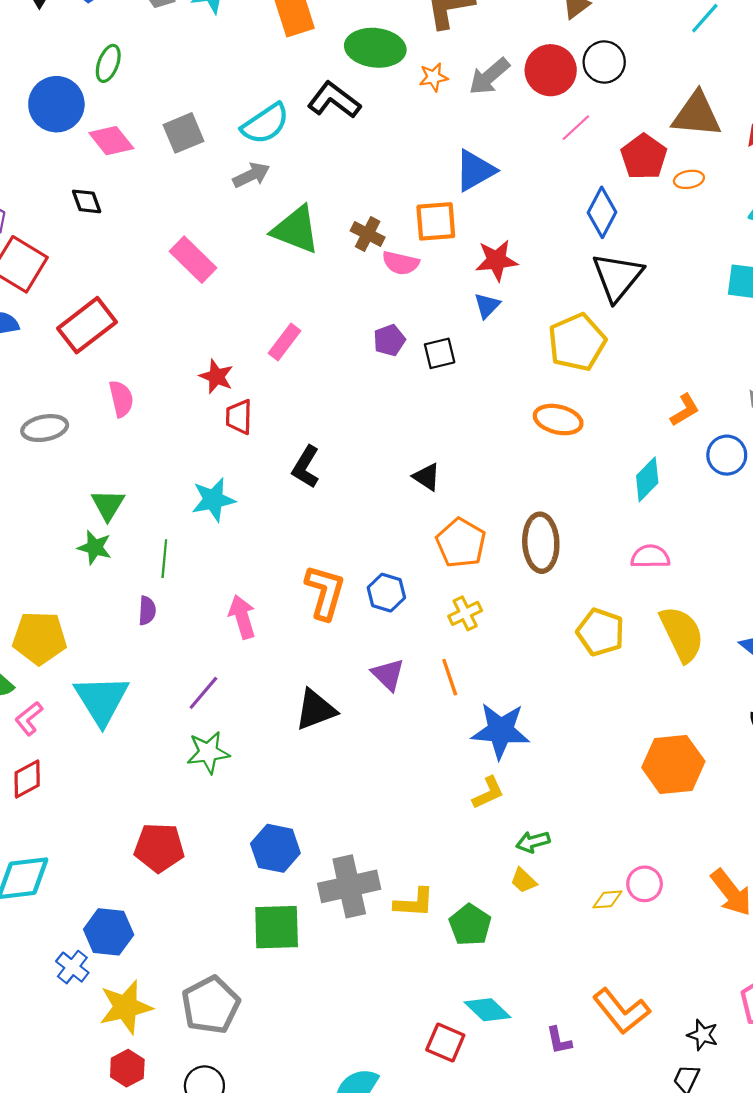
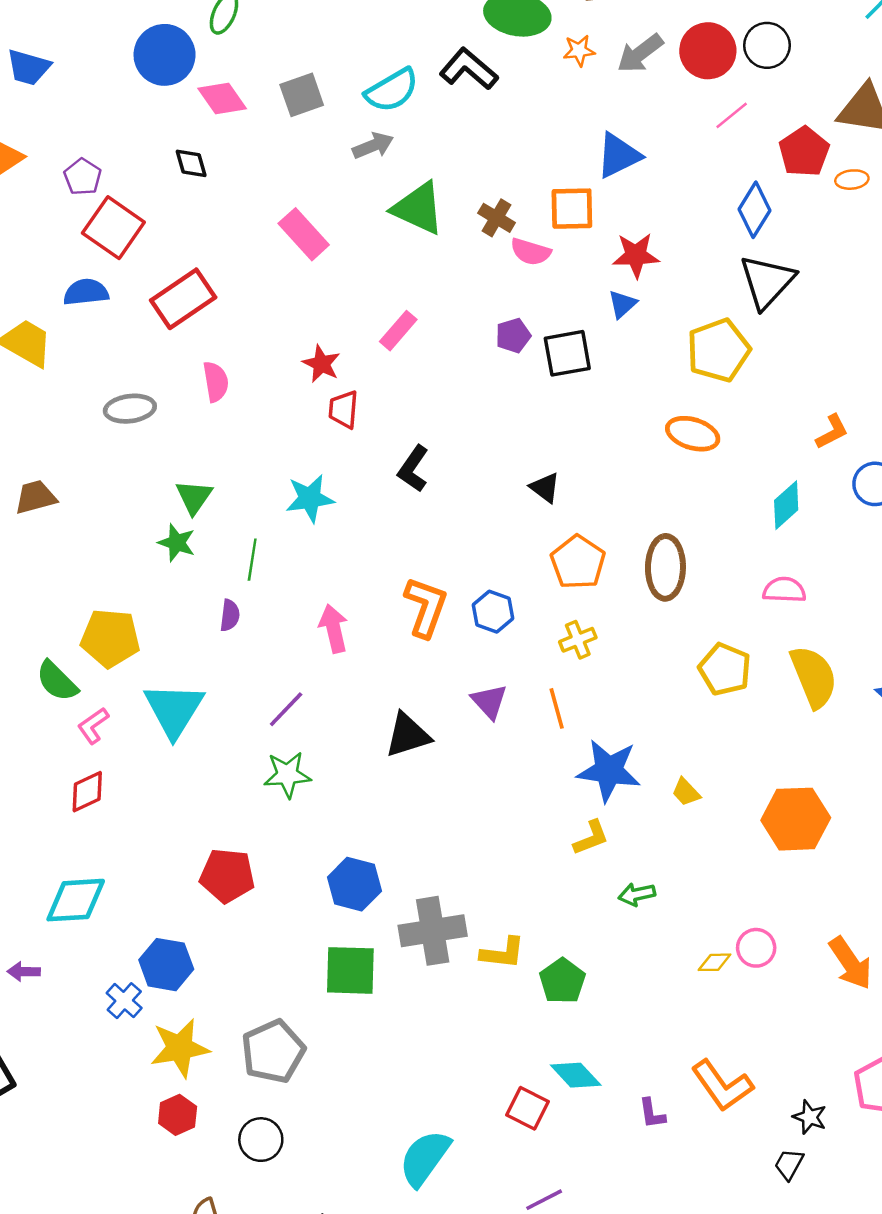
black square: (440, 353) -> (567, 353), size x1.4
yellow trapezoid: (524, 880) -> (686, 792), moved

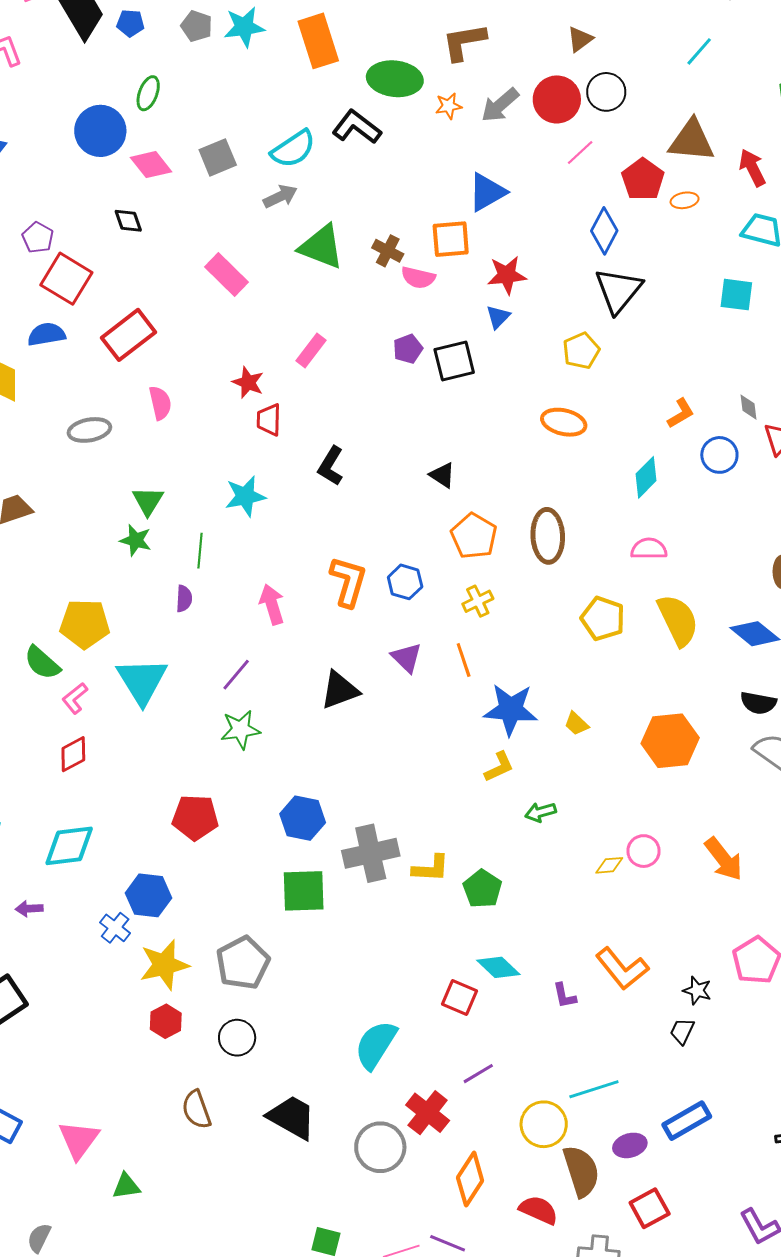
yellow pentagon: (718, 350) -> (581, 351), size x0.7

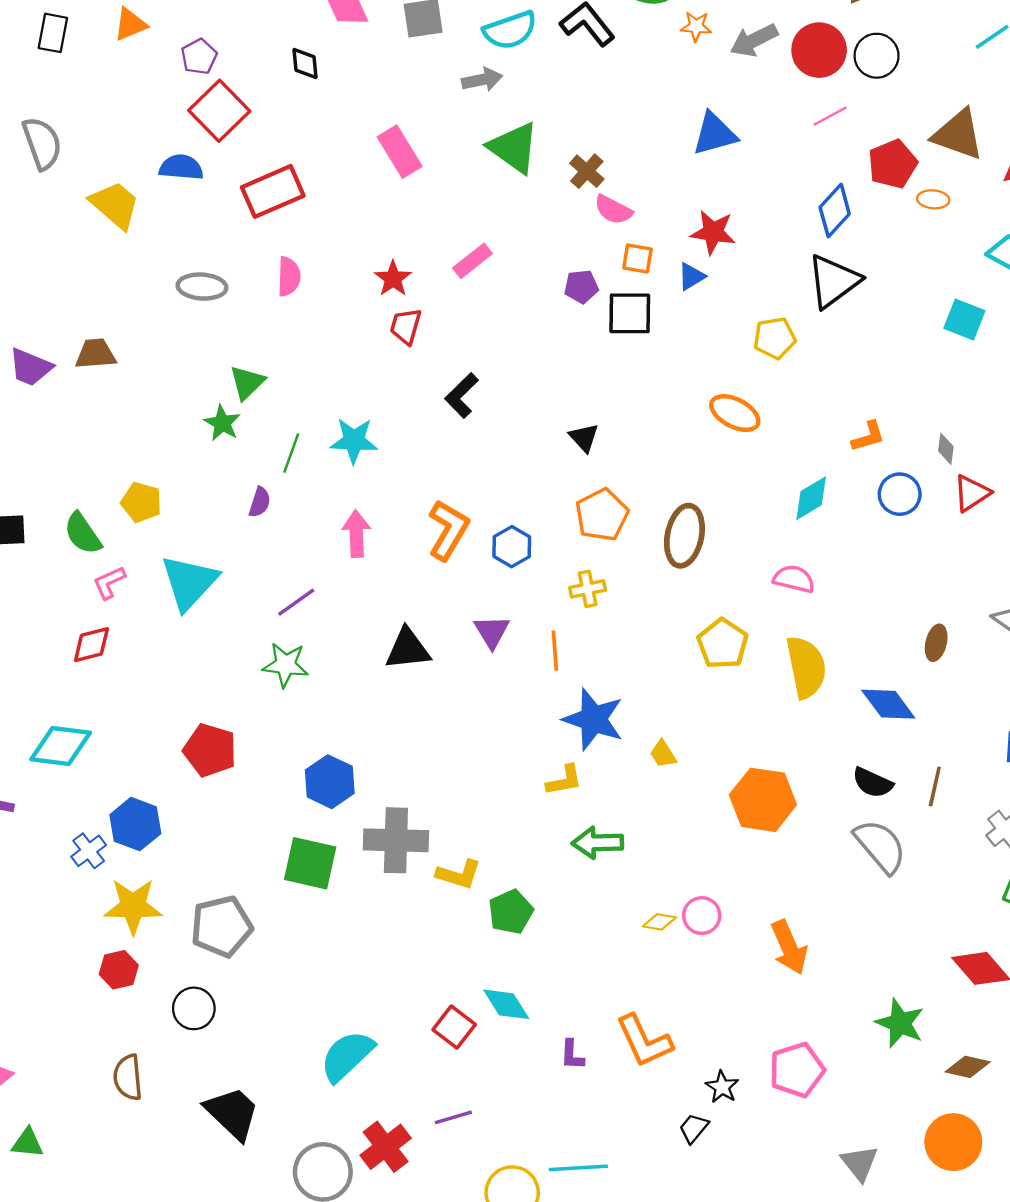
orange square: (451, 239) -> (637, 258), moved, size x0.7
cyan star: (245, 496) -> (354, 441), moved
yellow pentagon: (85, 624) -> (141, 502), size x0.7
green arrow: (540, 812) -> (598, 843), size x1.4

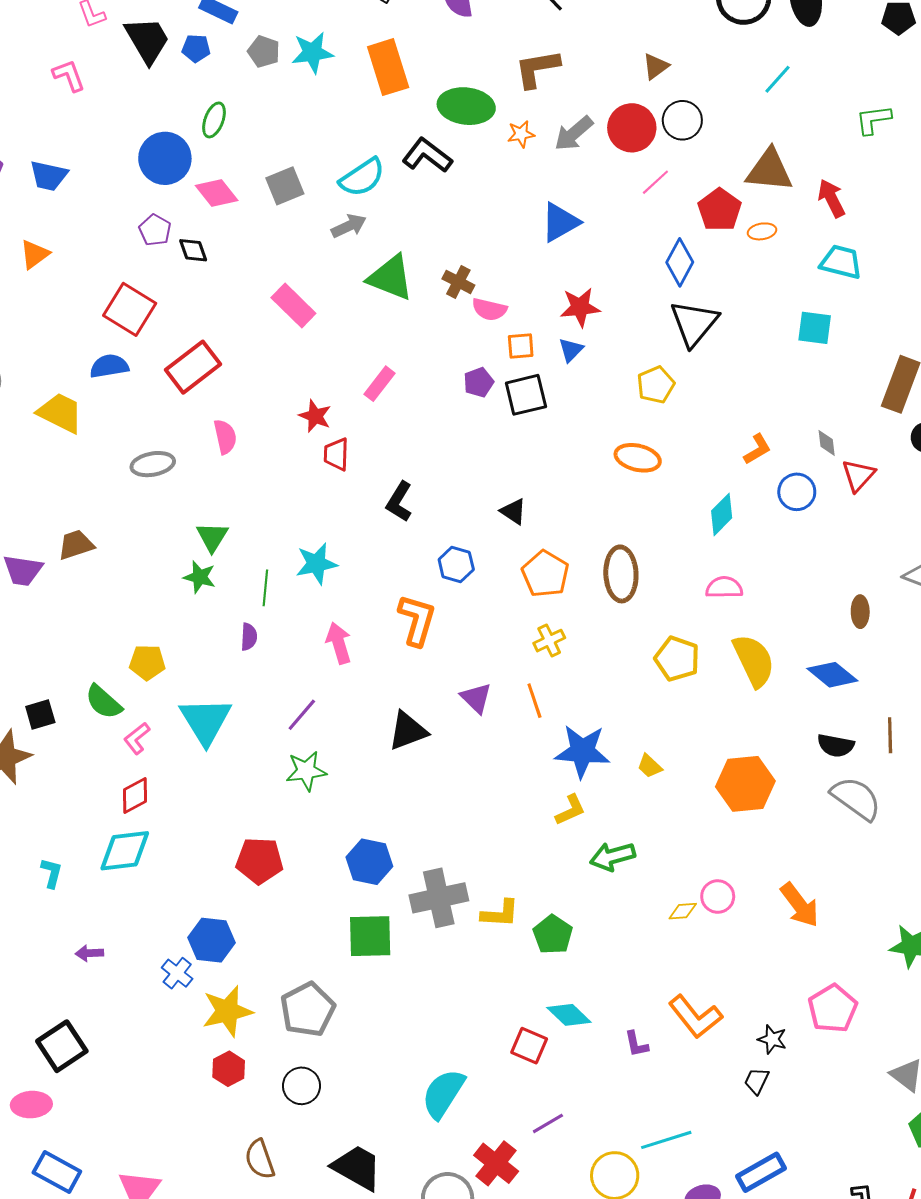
purple pentagon: (199, 57) -> (155, 230), moved
blue hexagon: (512, 547) -> (456, 564), moved
cyan diamond: (61, 746) -> (125, 851), moved

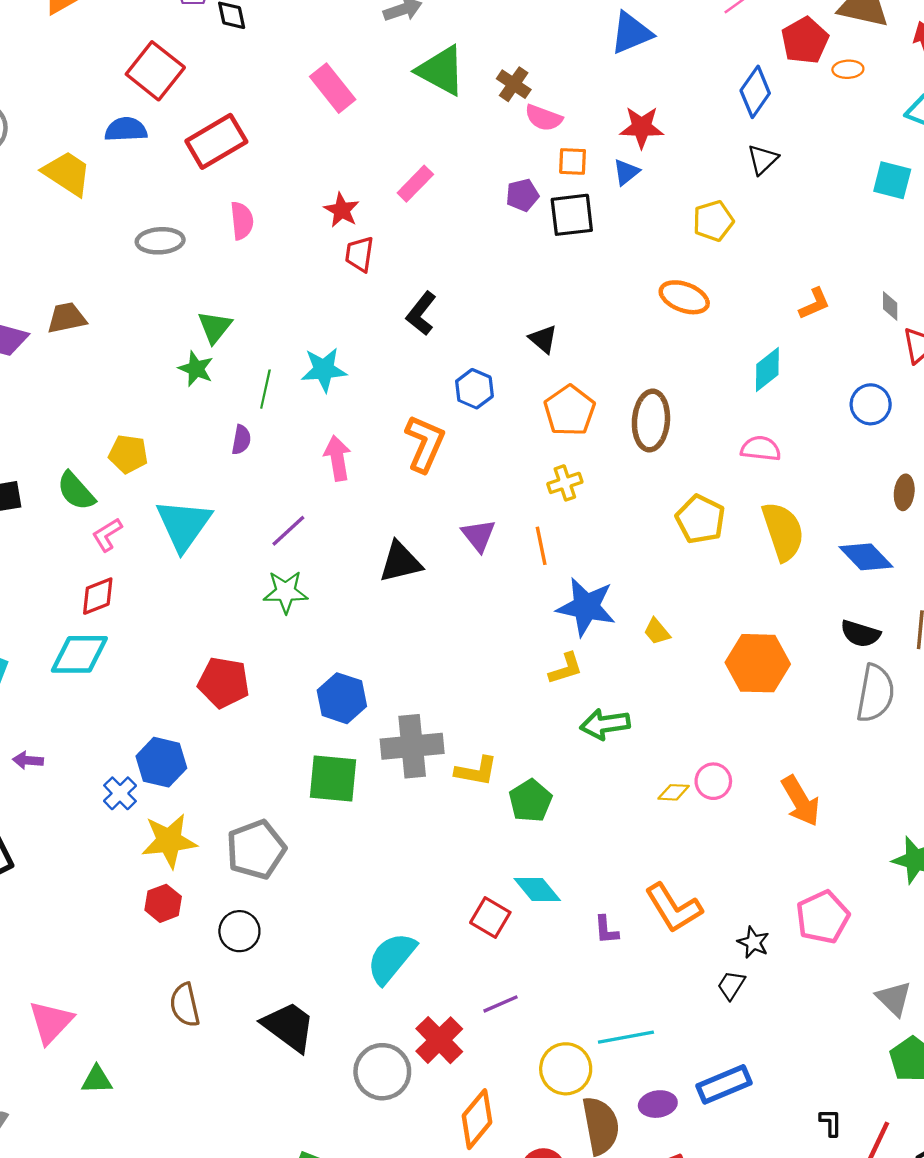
black triangle: (694, 323) -> (763, 159), size x0.6
blue circle: (797, 492) -> (871, 404), moved
gray semicircle: (856, 798) -> (875, 693), turned 58

